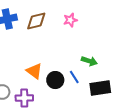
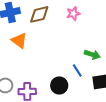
orange triangle: (34, 71) -> (19, 40), moved
black circle: (55, 80) -> (59, 85), moved

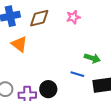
blue line: (77, 70) -> (77, 74), turned -40
black circle: (59, 85) -> (48, 89), moved

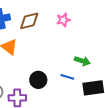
black circle: (48, 89) -> (38, 80), moved

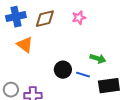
black circle: (38, 80) -> (63, 70), moved

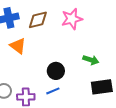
pink star: (79, 18) -> (72, 19), size x1.5
blue line: (83, 75) -> (53, 91), moved, turned -40

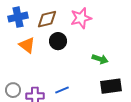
black circle: (56, 71) -> (58, 41), moved

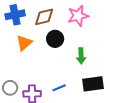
orange triangle: (27, 45) -> (24, 43), turned 42
green arrow: (100, 59) -> (81, 56), moved, turned 70
black rectangle: (111, 86) -> (93, 84), moved

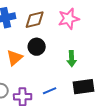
black circle: (55, 39) -> (37, 47), moved
orange triangle: (24, 43) -> (15, 58), moved

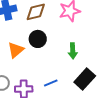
black rectangle: (84, 87) -> (85, 79), turned -40

